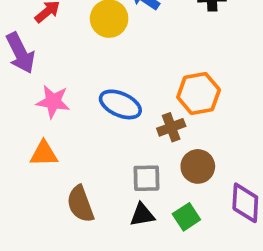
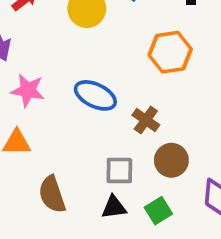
orange hexagon: (199, 94) -> (170, 52), moved
brown cross: (171, 127) -> (146, 120), turned -36

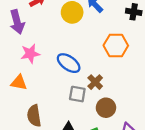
pink star: (28, 90) -> (30, 54), turned -30
gray square: (119, 170) -> (77, 94), moved

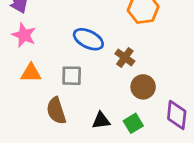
pink star: (30, 54) -> (24, 35), moved, turned -30
gray square: (77, 94) -> (72, 76), moved

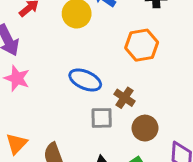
orange triangle: (31, 73) -> (17, 144), moved, turned -45
gray square: (72, 76) -> (102, 118), moved

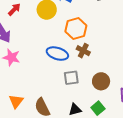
orange hexagon: (142, 45) -> (76, 28), moved
brown cross: (124, 98) -> (83, 51), moved

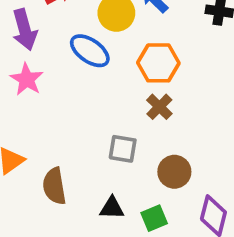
blue ellipse: (57, 54) -> (90, 51), moved

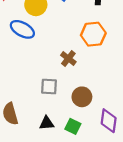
orange hexagon: (158, 63) -> (93, 34), moved
green square: (154, 218) -> (73, 126), turned -35

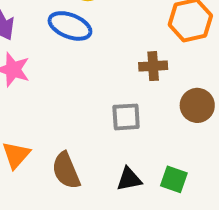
brown cross: (68, 59) -> (153, 66), turned -35
brown circle: (82, 97) -> (197, 105), moved

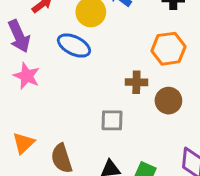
brown circle: (197, 105) -> (168, 101), moved

